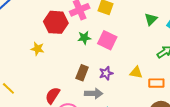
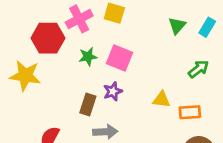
yellow star: (38, 49) -> (25, 76), size x1.6
purple star: (106, 73) -> (113, 91), moved

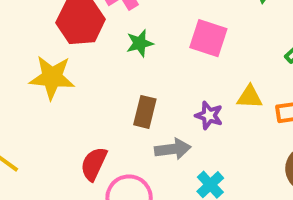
pink square: (120, 58) -> (208, 38), moved
purple star: (113, 91) -> (209, 115), moved, turned -30

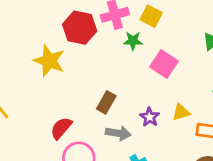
green star: (140, 43) -> (133, 41), moved
yellow triangle: (250, 97) -> (181, 112), turned -36

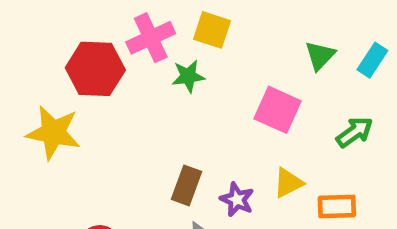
pink square: (164, 64) -> (278, 110), moved
brown rectangle: (106, 102) -> (186, 185), moved

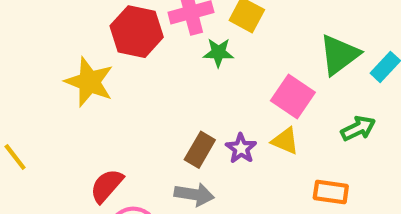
green triangle: (320, 56) -> (339, 55), size x1.5
yellow triangle: (288, 183) -> (285, 141), moved, turned 40
purple star: (237, 200) -> (241, 148), moved

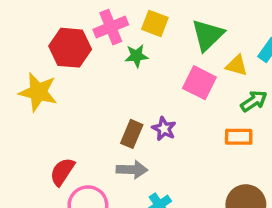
green triangle: (339, 55) -> (208, 35), moved
yellow triangle: (285, 141) -> (237, 65), moved
orange rectangle: (331, 192) -> (239, 137), moved

